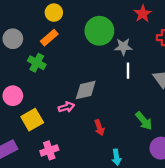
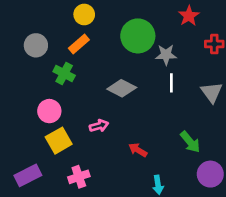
gray diamond: (86, 90) -> (122, 88), moved, turned 40
pink circle: (13, 96) -> (49, 111), moved
red arrow: (99, 128) -> (138, 150), turned 140

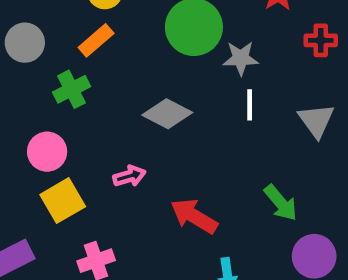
green cross: (64, 73) -> (72, 89), turned 35
red arrow: (138, 150) -> (194, 216), size x1.5

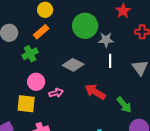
pink circle: (47, 152) -> (36, 82), moved
yellow square: (63, 201) -> (26, 104), turned 36
red arrow: (194, 216) -> (95, 92), moved

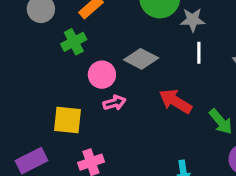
pink circle: (36, 82) -> (102, 75), moved

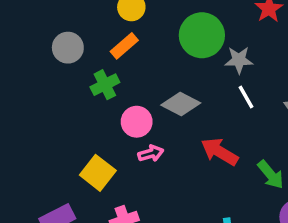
white line: (199, 53) -> (246, 97), turned -30
yellow square: (68, 120) -> (98, 173), turned 32

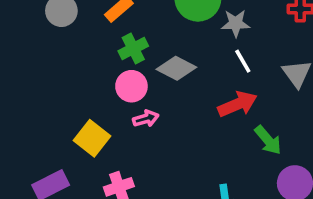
green cross: (105, 85) -> (133, 48), moved
red arrow: (220, 152) -> (237, 104), moved, turned 126

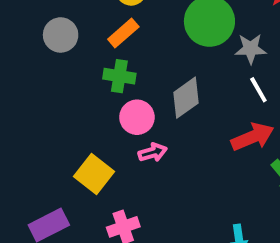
green cross: (133, 48) -> (119, 76), moved, turned 36
gray diamond: (176, 68) -> (186, 98), turned -63

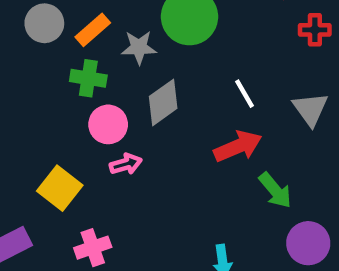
gray circle: (61, 35) -> (44, 23), moved
gray star: (251, 49) -> (139, 47), moved

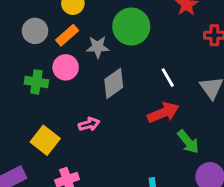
green cross: (88, 78) -> (36, 82), moved
pink circle: (108, 124) -> (66, 67), moved

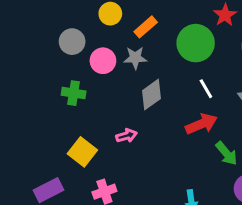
green circle: (131, 27) -> (196, 43), moved
orange rectangle: (67, 35) -> (146, 27), moved
pink circle: (66, 67) -> (103, 61), moved

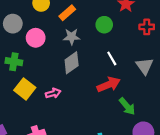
green circle: (196, 43) -> (104, 25), size x0.6
gray star: (135, 58) -> (72, 37), moved
yellow square: (82, 152) -> (25, 89), moved

